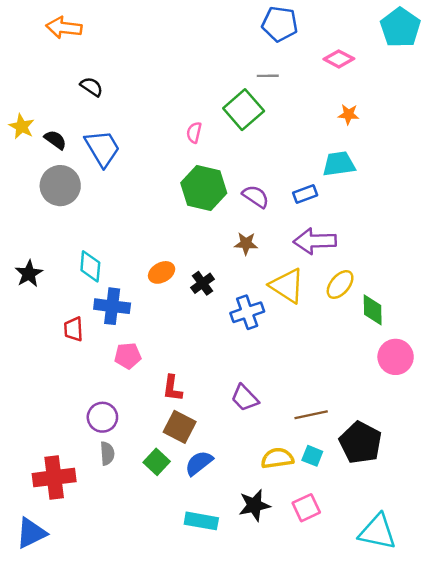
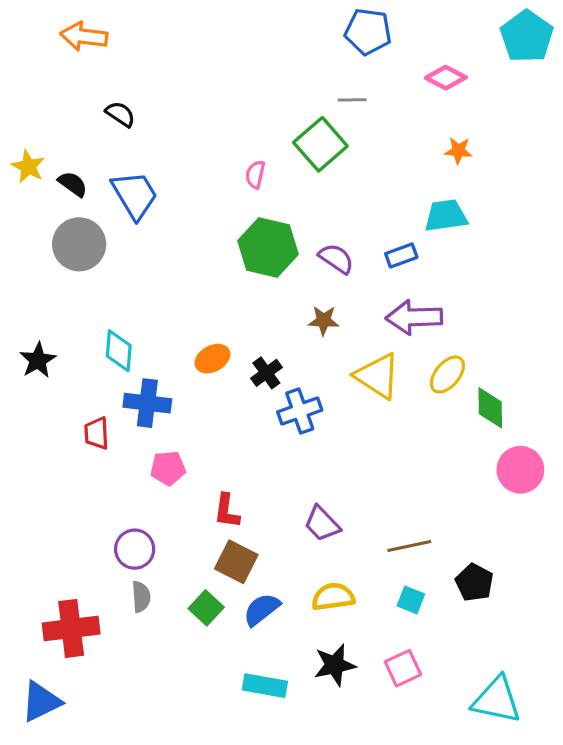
blue cross: (247, 312) -> (300, 411), moved
black pentagon: (361, 443) -> (474, 582), size x0.7
yellow semicircle: (277, 458) -> (333, 597), moved

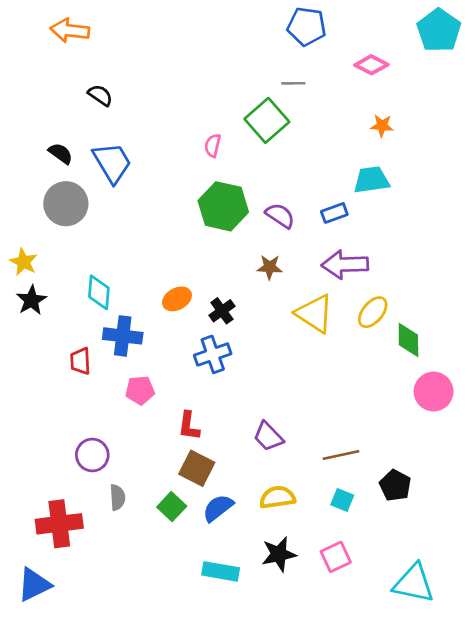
yellow star: (28, 167) -> (24, 262), moved
blue cross: (300, 411) -> (213, 354), moved
purple circle: (135, 549) -> (92, 455), moved

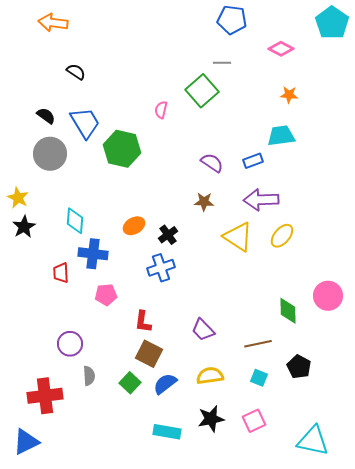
green hexagon: (223, 206) -> (122, 149), moved
green diamond: (408, 340) -> (288, 311), moved

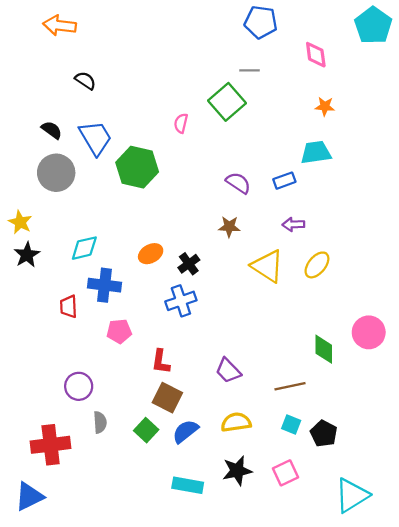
pink diamond: (281, 49) -> (316, 55), turned 55
purple arrow: (261, 200) -> (293, 224), size x0.6
cyan diamond: (75, 221) -> (84, 248), turned 72
black pentagon: (299, 367) -> (324, 434), moved
cyan triangle: (313, 441) -> (352, 495), turned -44

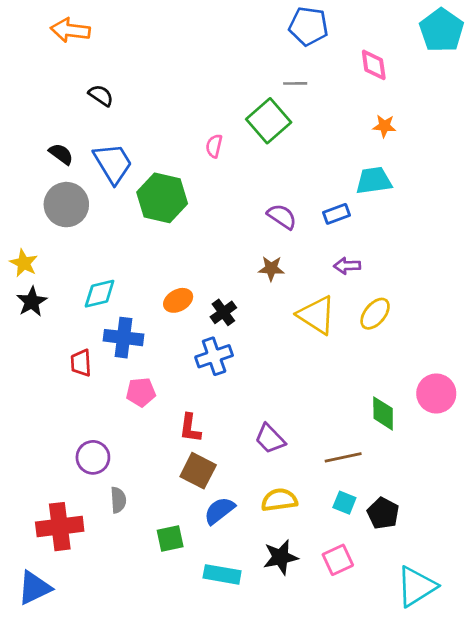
green square: (146, 430) -> (170, 539), moved, turned 35

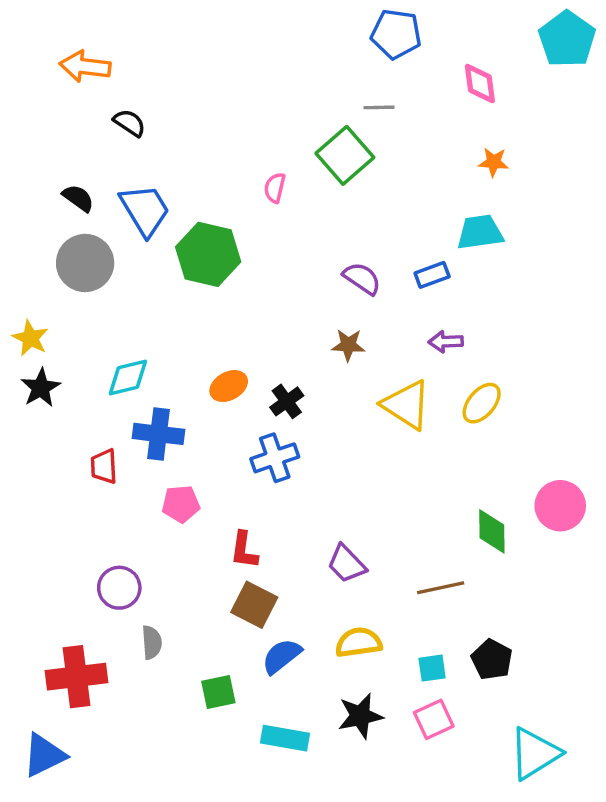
orange arrow: (70, 30) -> (85, 66), moved
cyan square: (344, 503) -> (432, 668), moved, turned -30

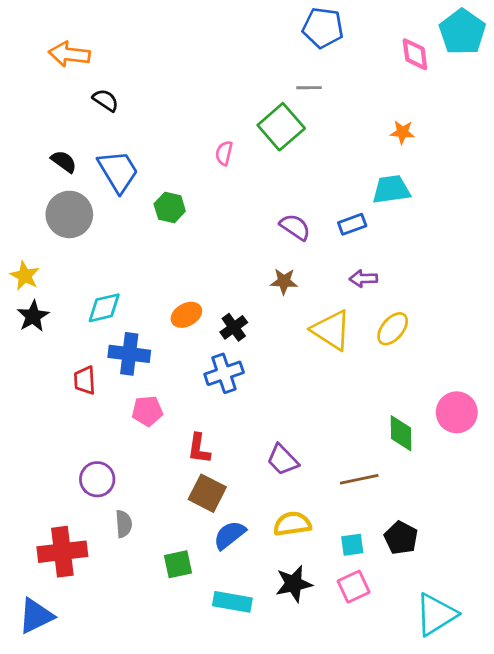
pink diamond: (480, 84) -> (415, 54), moved
green hexagon: (208, 254) -> (170, 208), size x0.6

